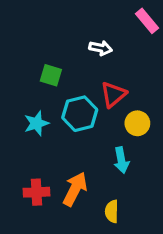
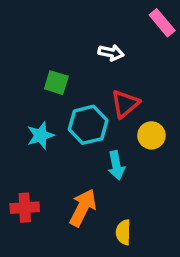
cyan arrow: (121, 160) -> (116, 165), moved
red cross: (37, 192) -> (25, 208), moved

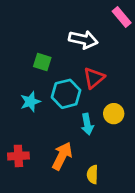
white arrow: (111, 53) -> (83, 40), size x1.5
yellow circle: (151, 135) -> (114, 114), moved

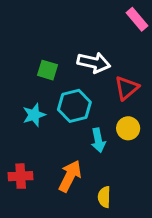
white arrow: (83, 40) -> (94, 63), moved
red triangle: (94, 78) -> (127, 88), moved

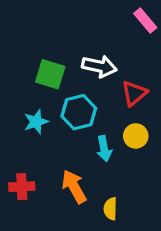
green square: (47, 70) -> (50, 74), size x1.4
orange arrow: (70, 176) -> (74, 187), turned -56

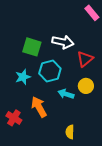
cyan arrow: (104, 149) -> (66, 94), turned 119
red cross: (22, 187) -> (14, 118), turned 35
orange arrow: (74, 187) -> (39, 107), moved

